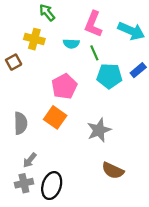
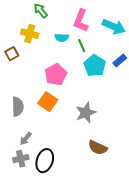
cyan pentagon: (109, 76) -> (95, 66), turned 30

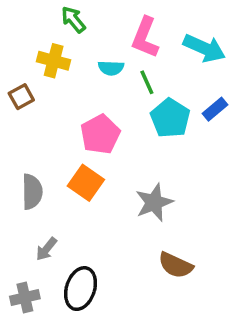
gray cross: (21, 159) -> (25, 298), moved

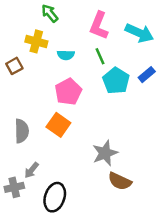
cyan semicircle: (111, 68) -> (66, 55), moved
gray star: (154, 202) -> (105, 153), moved
gray cross: (25, 298) -> (14, 187), moved

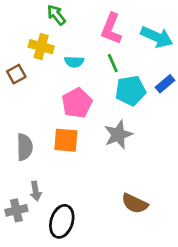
cyan pentagon: (116, 81) -> (131, 91), turned 30
orange square: (58, 125) -> (66, 140), turned -30
gray star: (105, 153) -> (118, 135), moved
gray arrow: (31, 170) -> (36, 191), turned -49

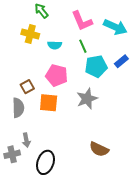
pink L-shape: (111, 29) -> (82, 21), turned -45
brown square: (16, 74) -> (27, 87), moved
pink pentagon: (77, 103) -> (57, 75), turned -30

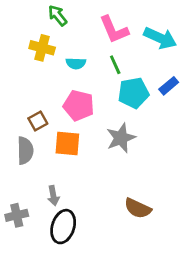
gray arrow: (26, 140) -> (53, 196), moved

